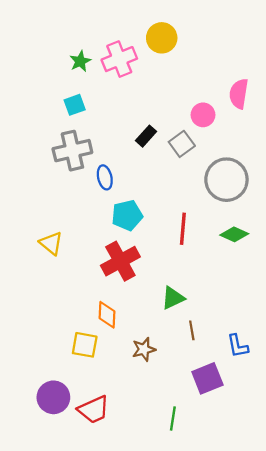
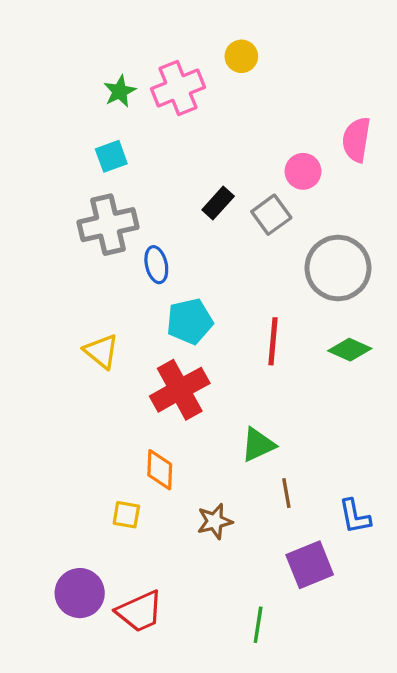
yellow circle: (162, 38) -> (241, 56), size x0.7
yellow triangle: (51, 243) -> (101, 351), moved
yellow square: (85, 345) -> (126, 515), size x0.7

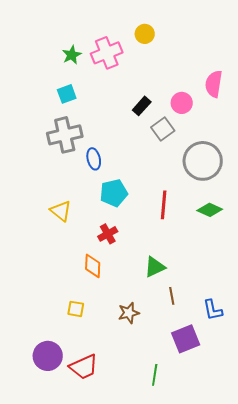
black rectangle: (218, 203) -> (142, 106), moved
red cross: (180, 390) -> (108, 234), size x0.6
orange diamond: (160, 470) -> (93, 266), moved

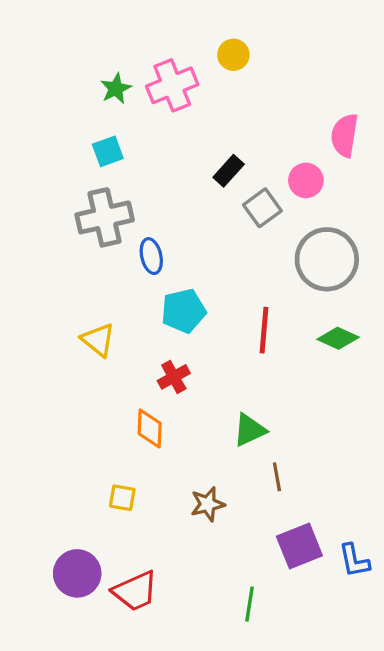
pink circle: (182, 103) -> (306, 180), moved
blue L-shape: (213, 310) -> (354, 561), moved

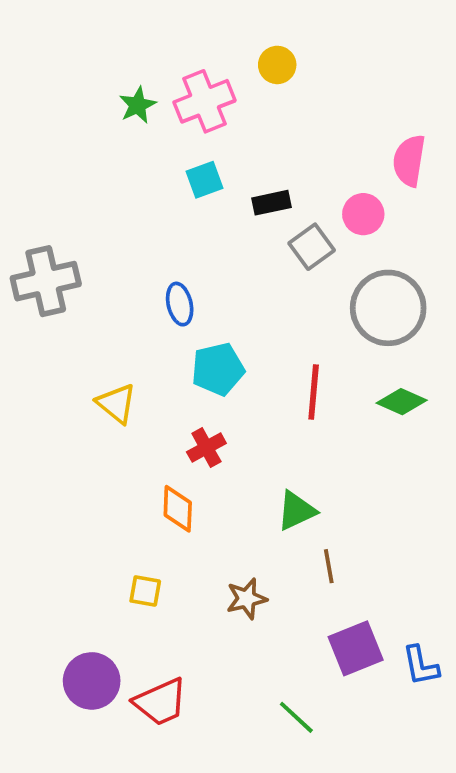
cyan square: (108, 151) -> (204, 180), moved
black rectangle: (229, 171) -> (271, 203), turned 36
gray cross: (105, 217) -> (46, 281), moved
green line: (250, 604) -> (296, 717), turned -56

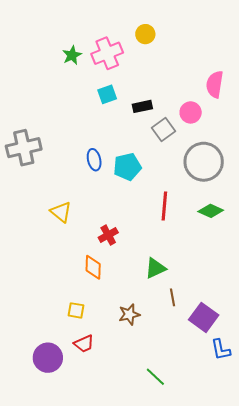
cyan pentagon: (218, 369) -> (127, 167), moved
purple square: (356, 648) -> (204, 317), moved, turned -32
red trapezoid: (160, 702) -> (84, 344), moved, size x0.7

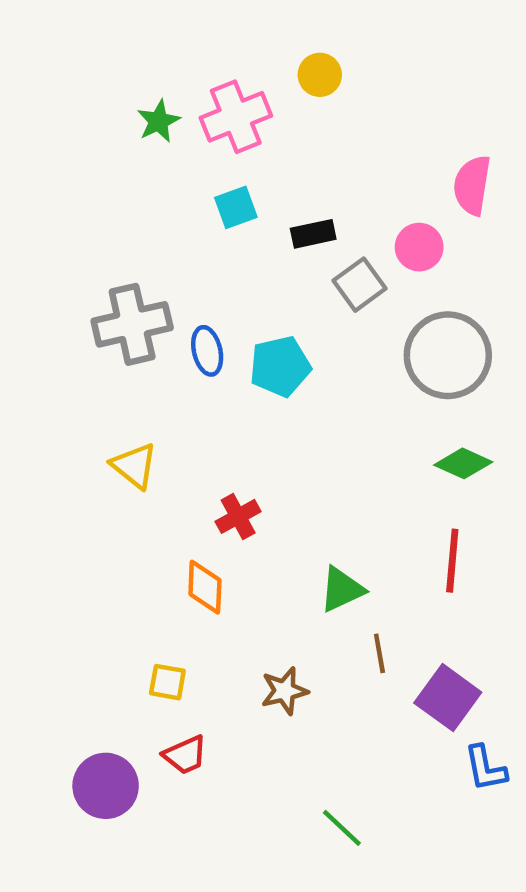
gray cross: (24, 148) -> (132, 324), moved
red line: (164, 206) -> (452, 561), moved

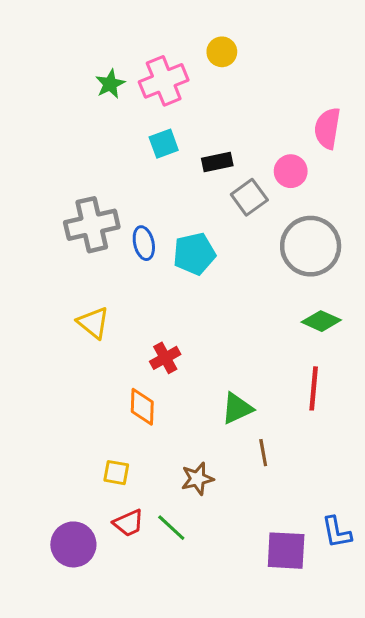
purple square: (448, 698) -> (286, 551), moved, turned -33
green line: (342, 828) -> (171, 528), moved

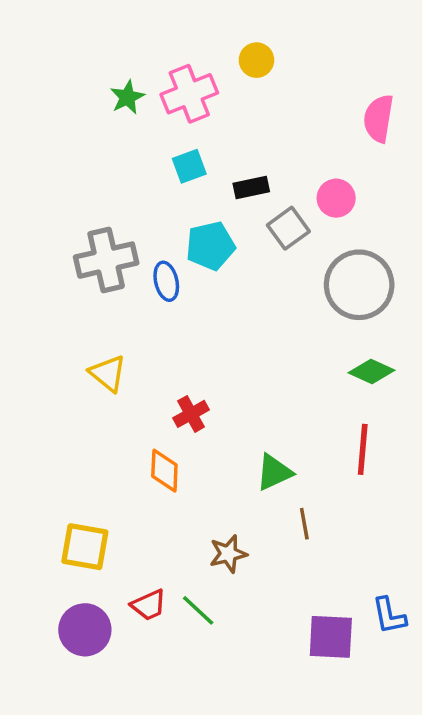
pink semicircle: (327, 128) -> (379, 118), moved
cyan pentagon: (194, 254) -> (210, 246), moved
yellow square: (116, 473) -> (85, 547), moved, size x1.6

